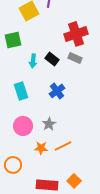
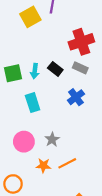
green square: (13, 40) -> (13, 73), moved
cyan rectangle: (21, 91) -> (33, 103), moved
blue cross: (57, 91) -> (76, 97), moved

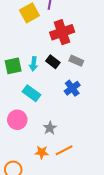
red cross: (81, 42) -> (62, 32), moved
cyan rectangle: (33, 103) -> (31, 93), turned -36
pink circle: (24, 142) -> (17, 120), moved

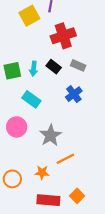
gray star: (50, 128) -> (51, 135), size x1.5
orange star: (42, 152) -> (42, 173), moved

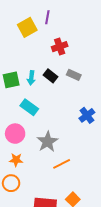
red cross: (63, 36) -> (60, 47), size x0.7
blue cross: (74, 94) -> (87, 115), moved
orange star: (42, 173) -> (16, 160), moved

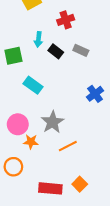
cyan arrow: (31, 78) -> (38, 39), moved
pink circle: (15, 134) -> (18, 124), moved
orange star: (16, 160) -> (31, 142), moved

